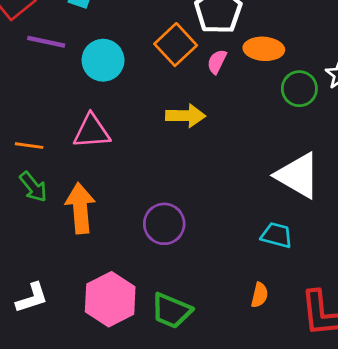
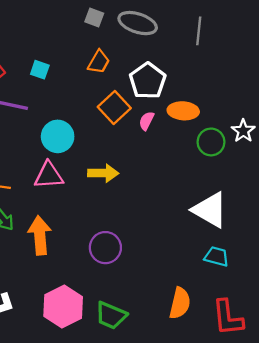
cyan circle: (103, 60) -> (58, 136), moved
yellow arrow: (186, 116) -> (103, 173), moved
cyan trapezoid: (277, 235) -> (217, 256), moved
orange semicircle: (260, 295) -> (180, 303), size x1.6

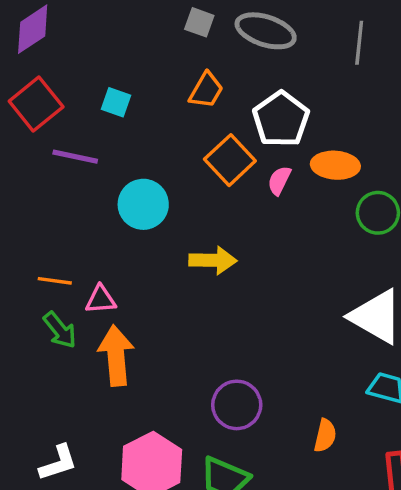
pink triangle: (49, 175) -> (101, 300), moved, size x0.7
purple circle: (105, 248) -> (237, 405), moved
orange semicircle: (180, 303) -> (325, 436), moved, size x0.7

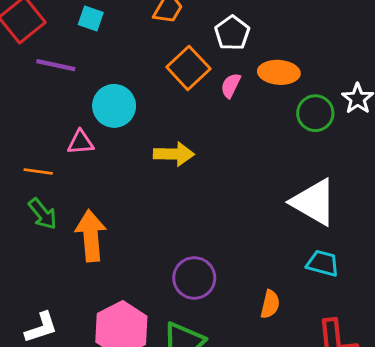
white pentagon: (281, 119) -> (232, 33), size x0.7
pink triangle: (101, 300) -> (81, 142), moved

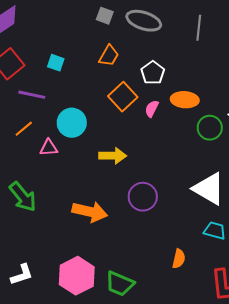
orange line: (38, 172) -> (24, 129), moved, turned -48
green arrow: (43, 214) -> (23, 197), size x1.4
orange arrow: (91, 236) -> (90, 212), moved, turned 108
purple circle: (194, 278) -> (143, 197), moved

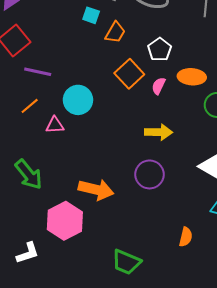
cyan square: (56, 63) -> (91, 15), moved
yellow arrow: (113, 156) -> (159, 132), moved
pink hexagon: (77, 276) -> (65, 221), moved

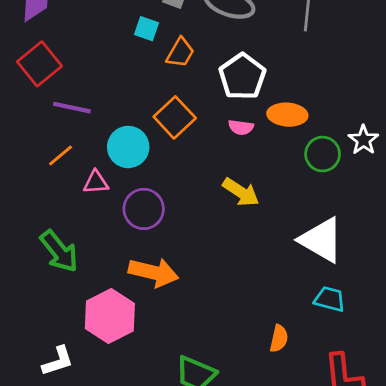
white pentagon: (160, 50) -> (242, 77), size x1.4
orange square: (129, 74) -> (175, 117), moved
pink semicircle: (159, 86) -> (241, 127), turned -108
yellow arrow: (159, 132) -> (241, 192), turned 32
purple circle: (149, 174) -> (144, 209), moved

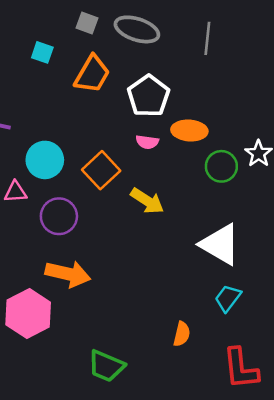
cyan square: (146, 29) -> (42, 52), moved
orange trapezoid: (180, 53) -> (92, 74), size x1.4
orange square: (175, 117) -> (101, 170), moved
cyan trapezoid: (330, 299) -> (228, 298), turned -68

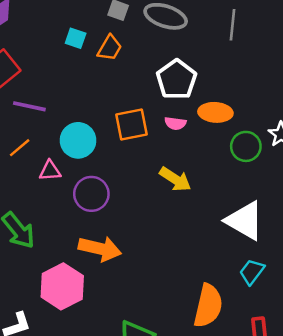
orange trapezoid: (92, 74) -> (110, 48), moved, size x0.7
orange square: (101, 170) -> (132, 125), moved, turned 32
orange semicircle: (182, 334) -> (208, 306), size x1.8

